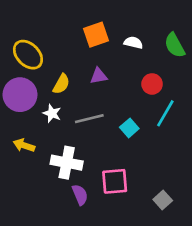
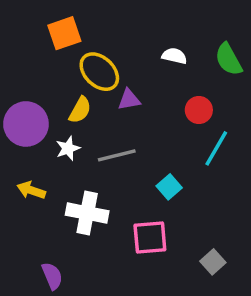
orange square: (96, 35) -> (64, 33), moved
yellow ellipse: (28, 55) -> (99, 72), moved
white star: (52, 113) -> (68, 148), turned 30
cyan square: (129, 128) -> (169, 187), moved
purple semicircle: (80, 195) -> (52, 276), moved

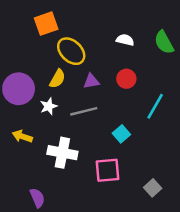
purple triangle: (129, 100) -> (91, 81), moved
red circle: (199, 110) -> (126, 79), moved

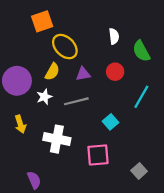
white semicircle: (125, 40) -> (114, 36), turned 70
green semicircle: (164, 42) -> (141, 51), moved
yellow arrow: (22, 136) -> (20, 124), turned -126

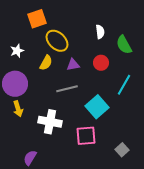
purple circle: (17, 81) -> (15, 84), moved
white star: (44, 97) -> (17, 51), moved
cyan square: (111, 122) -> (97, 107), size x1.6
purple semicircle: (34, 180) -> (30, 158), turned -126

